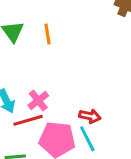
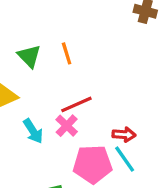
red line: (28, 120) -> (76, 104), moved

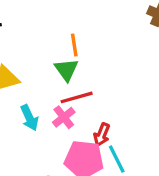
green triangle: (29, 56) -> (66, 70), moved
red arrow: (124, 135) -> (102, 135), moved, turned 100

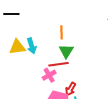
green triangle: (66, 70) -> (66, 51), moved
cyan arrow: (29, 118) -> (32, 46), moved

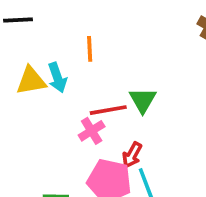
orange line: (61, 32) -> (90, 49), moved
green triangle: (66, 51) -> (143, 100), moved

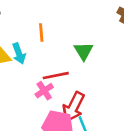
green triangle: (143, 100) -> (84, 51), moved
red arrow: (132, 155) -> (73, 107), size x1.6

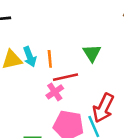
orange line: (41, 33) -> (50, 59), moved
red arrow: (73, 107) -> (103, 108), moved

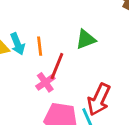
green triangle: (92, 53) -> (86, 39), turned 42
red line: (65, 77) -> (57, 66), turned -55

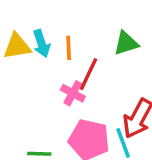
pink cross: (45, 82) -> (73, 93), turned -30

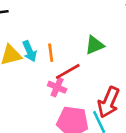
red line: (89, 74) -> (68, 71), turned 40

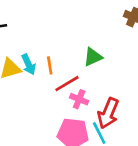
pink cross: (57, 87) -> (79, 99), moved

